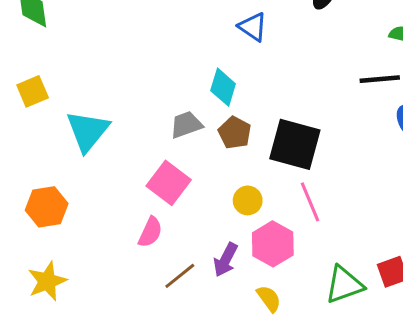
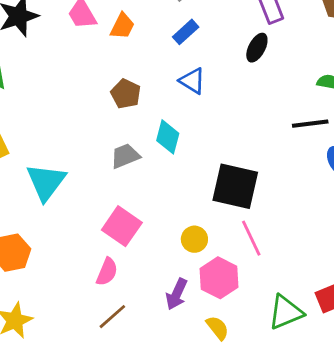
gray trapezoid: (186, 125) -> (125, 156), moved
brown pentagon: (235, 133) -> (126, 94), moved
brown line: (180, 276) -> (112, 317), moved

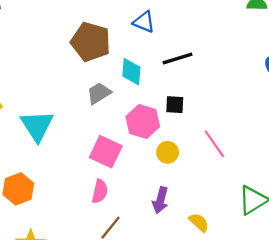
brown pentagon: (126, 94) -> (91, 42), size x1.6
black line: (310, 124) -> (178, 58), moved
black square: (235, 186) -> (175, 105), moved, size x0.5
pink hexagon: (219, 278) -> (143, 122), moved

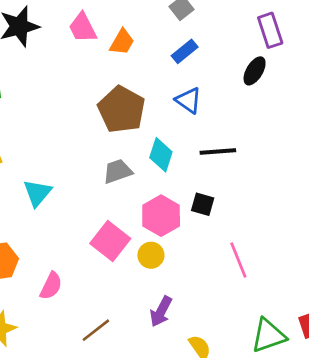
cyan triangle: (37, 126) -> (37, 193), size x0.7
yellow circle: (168, 152) -> (151, 255), moved
pink semicircle: (100, 191) -> (51, 286), moved

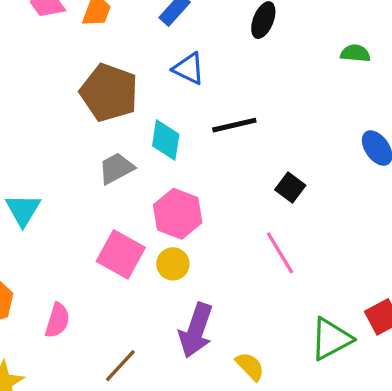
black square: (203, 204) -> (290, 187), moved, turned 30
purple arrow: (161, 311) -> (196, 330), size x1.4

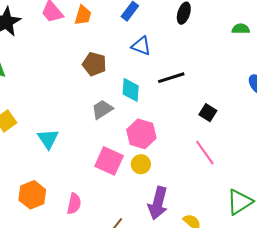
brown pentagon: (109, 93) -> (94, 64), size x0.7

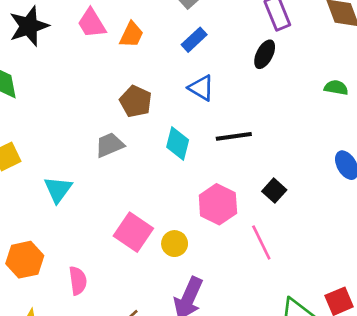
gray trapezoid: (102, 109) -> (110, 145), moved
pink hexagon: (141, 134) -> (218, 204), moved
pink semicircle: (74, 204) -> (78, 281), turned -30

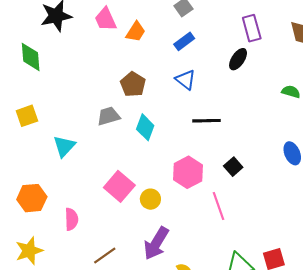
cyan diamond: (178, 144) -> (145, 127), moved

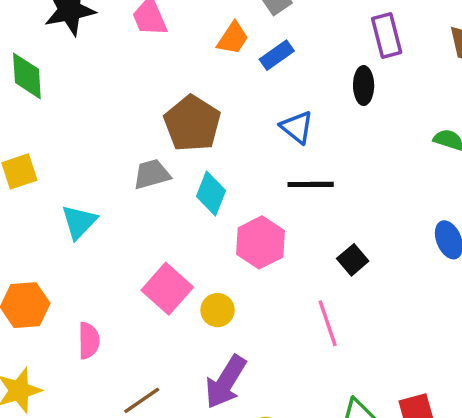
orange trapezoid: (136, 32) -> (233, 38), moved
black ellipse: (238, 59) -> (364, 86), turned -35
blue triangle: (185, 80) -> (297, 127), moved
brown pentagon: (133, 84) -> (192, 123), size x1.4
pink hexagon: (188, 172) -> (260, 242), moved

